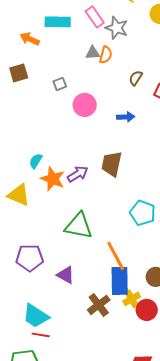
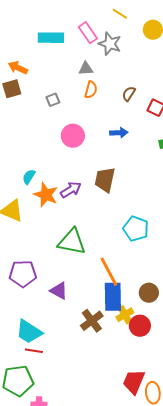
orange arrow: (30, 39) -> (18, 68), moved
orange semicircle: (106, 55) -> (91, 90), moved
pink circle: (85, 105) -> (73, 136), moved

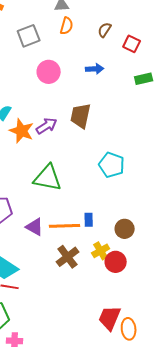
gray square: (53, 100) -> (29, 36), size x1.6
orange line: (109, 272) -> (65, 226), moved, turned -64
blue rectangle: (113, 297) -> (89, 220), moved, size x0.5

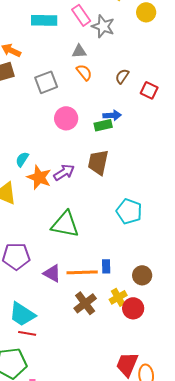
orange semicircle: (67, 26) -> (84, 72), turned -54
green rectangle: (144, 79) -> (103, 125), moved

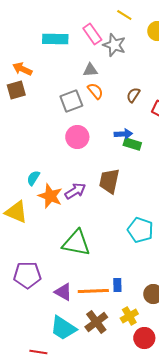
gray square: (46, 82) -> (71, 101), moved
green rectangle: (103, 125) -> (132, 144), moved, turned 30
red circle: (133, 308) -> (144, 338), moved
cyan trapezoid: (22, 314) -> (63, 328), moved

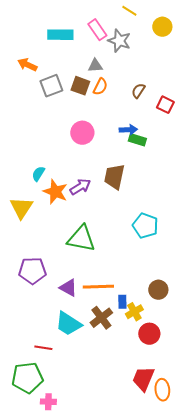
brown square: (16, 90) -> (80, 86), moved, turned 36
orange semicircle: (95, 91) -> (100, 87), turned 66
gray square: (71, 101) -> (51, 86), moved
yellow triangle: (16, 212) -> (21, 208), turned 40
blue rectangle: (117, 285) -> (122, 302), moved

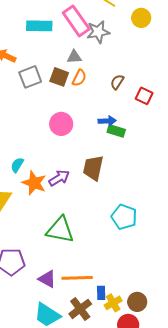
pink rectangle: (97, 30) -> (76, 21), size x1.4
gray star: (119, 41) -> (98, 32), turned -30
brown circle: (158, 290) -> (137, 302), moved

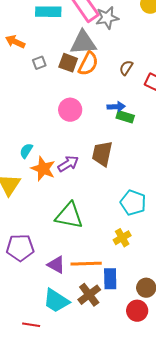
gray triangle: (74, 57) -> (83, 43), size x1.8
gray square: (30, 77) -> (39, 63), size x0.6
orange semicircle: (79, 78) -> (88, 64), size x1.4
blue rectangle: (101, 293) -> (110, 279), size x1.5
yellow cross: (113, 303) -> (122, 238), moved

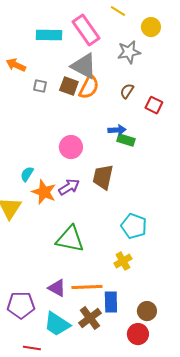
gray star: (107, 18) -> (129, 52), moved
gray triangle: (83, 43) -> (84, 66), turned 32
gray square: (39, 63) -> (40, 86), turned 32
pink circle: (70, 110) -> (71, 147), moved
purple pentagon: (20, 248) -> (21, 305), moved

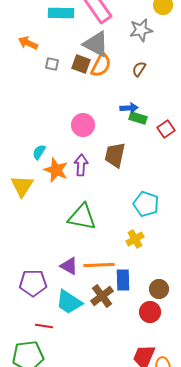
red square: (154, 105) -> (166, 129), moved, turned 30
purple arrow: (69, 187) -> (81, 165), turned -55

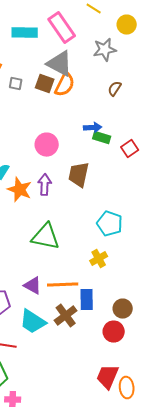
brown semicircle: (139, 69) -> (115, 89), moved

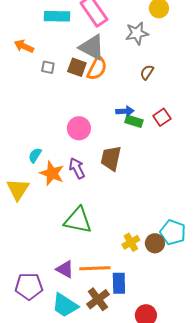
red square: (130, 149) -> (162, 117), moved
purple arrow: (45, 185) -> (77, 168), turned -30
cyan pentagon: (110, 224) -> (173, 232), moved
brown circle: (123, 309) -> (155, 243), moved

